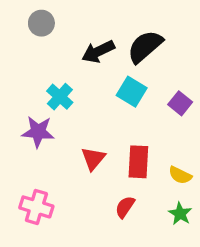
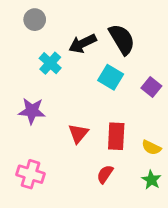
black semicircle: (145, 47) -> (122, 39), turned 100
cyan cross: (60, 97) -> (50, 63), moved

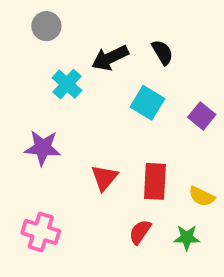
black semicircle: (122, 39) -> (162, 52), size x0.6
green star: (151, 180) -> (187, 238), moved, turned -30

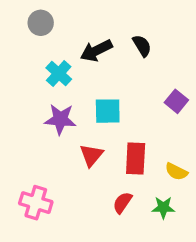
cyan square: (147, 103) -> (108, 111), moved, turned -32
purple star: (43, 148) -> (60, 119), moved

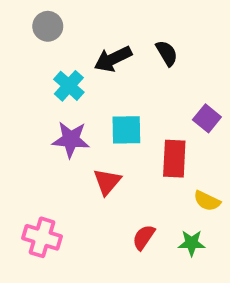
red rectangle: (136, 159) -> (174, 159), moved

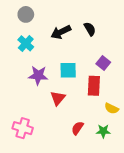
cyan cross: (69, 86) -> (26, 43), moved
purple square: (207, 118) -> (103, 63), moved

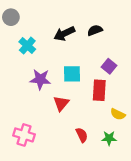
gray circle: (26, 14) -> (11, 17), moved
black semicircle: (90, 29) -> (95, 30), turned -80
red semicircle: (77, 128) -> (82, 135), turned 120

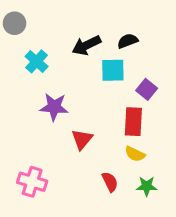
cyan square: (72, 74) -> (113, 70), moved
yellow semicircle: (118, 114) -> (135, 154), moved

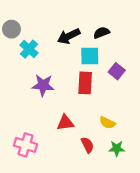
gray circle: (14, 23) -> (11, 29), moved
red rectangle: (133, 122) -> (85, 83), moved
red triangle: (82, 139) -> (65, 123), moved, turned 42

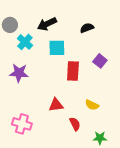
black arrow: (69, 36) -> (47, 24), moved
cyan square: (90, 56) -> (57, 48), moved
purple star: (43, 85) -> (19, 73), moved
green star: (117, 148) -> (100, 138), moved

